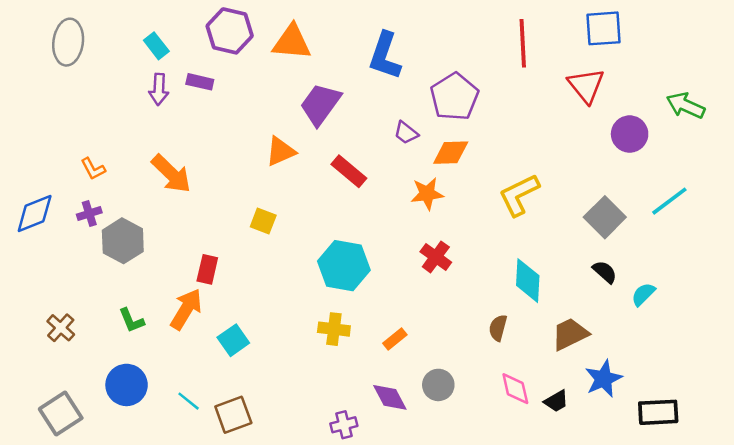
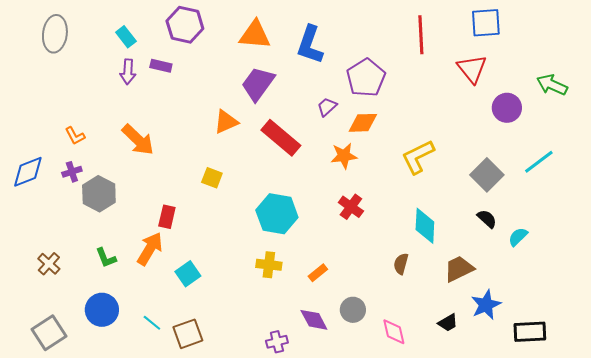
orange triangle: (292, 42) -> (255, 35), moved
purple trapezoid: (406, 133) -> (327, 107), turned 100
red rectangle: (349, 171) -> (281, 138), size x1.4
pink diamond: (515, 389) -> (394, 332), moved

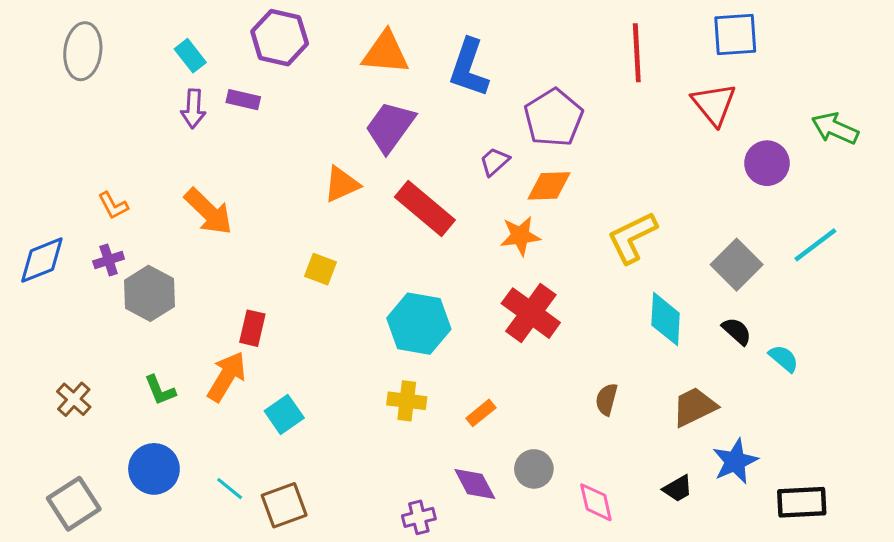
red cross: (351, 207) -> (531, 313), size x1.5
cyan diamond: (425, 226) -> (666, 319), moved
cyan semicircle: (518, 237) -> (784, 358), turned 85

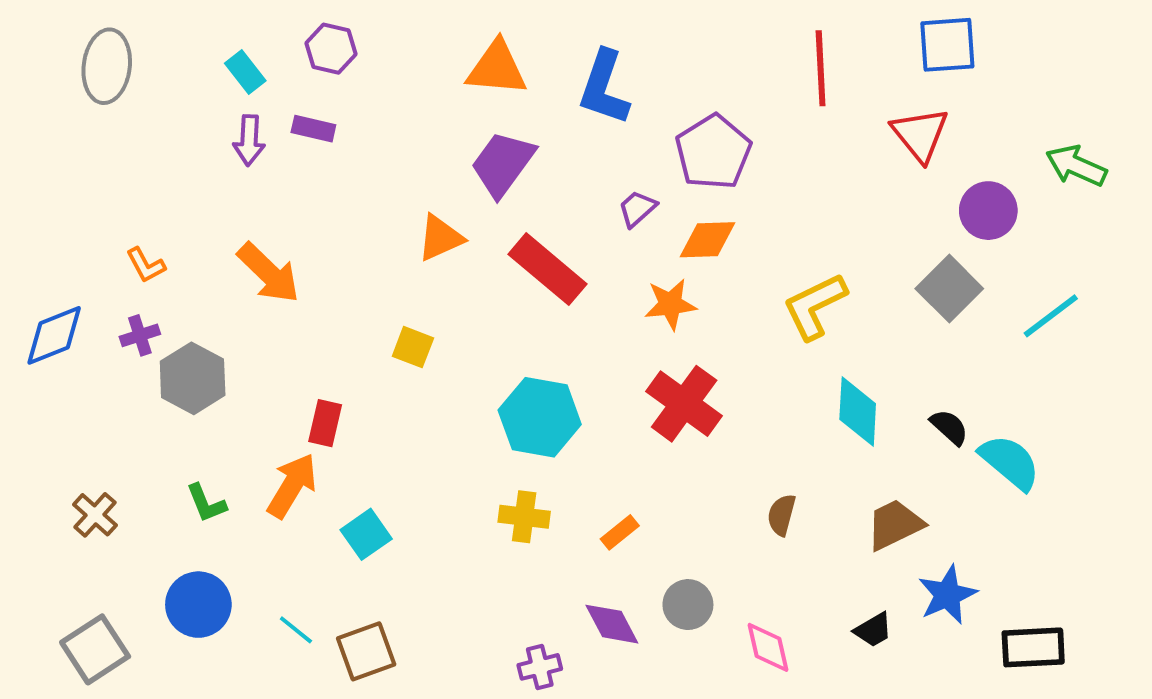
purple hexagon: (280, 38) -> (331, 49), moved, size x0.7
gray square: (737, 265) -> (949, 289), moved
cyan semicircle: (784, 358) -> (1010, 462), size x1.6

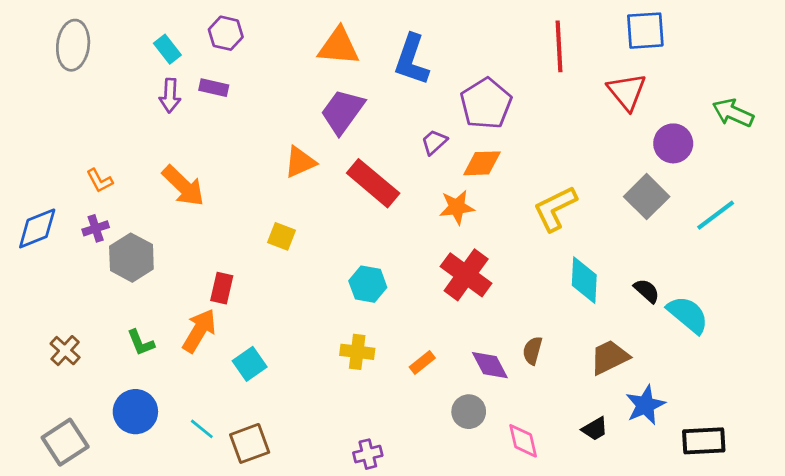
cyan hexagon: (540, 417) -> (368, 284), size x0.7
purple diamond: (612, 624) -> (490, 365), moved

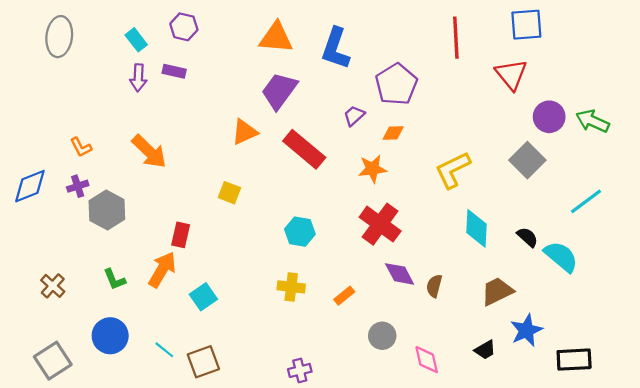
green arrow: (733, 113) -> (592, 121), moved
orange diamond: (482, 163) -> (393, 133), size x0.7
cyan line: (716, 215) -> (586, 201), moved
purple diamond: (490, 365) -> (400, 274), moved

